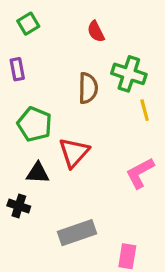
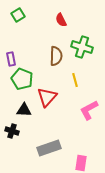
purple rectangle: (17, 69) -> (11, 59), moved
yellow line: (145, 110) -> (75, 80), moved

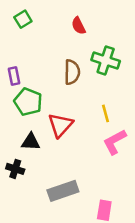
yellow line: (75, 80) -> (106, 113), moved

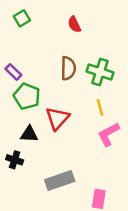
green cross: (106, 61) -> (100, 72), moved
purple rectangle: (14, 76) -> (13, 72), turned -35

